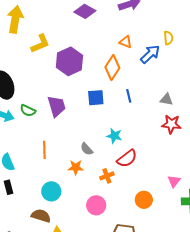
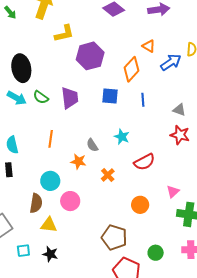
red semicircle: (127, 158) -> (144, 162), moved
orange cross: (107, 176) -> (108, 175), turned -32
pink circle: (96, 205) -> (70, 201), moved
brown semicircle: (41, 216) -> (36, 203), turned 72

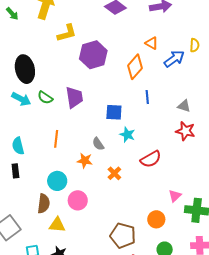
blue square: (110, 96) -> (114, 112), moved
pink triangle: (173, 192) -> (175, 196), moved
orange circle: (140, 205) -> (156, 219), moved

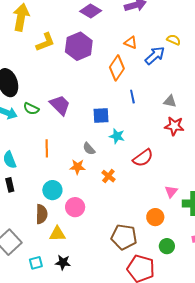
yellow semicircle: (195, 45) -> (174, 40), turned -64
purple hexagon: (93, 55) -> (79, 46), moved
purple trapezoid: (74, 97) -> (60, 105), turned -30

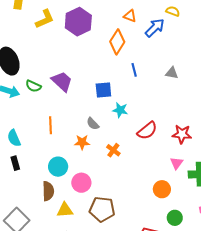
red star: (174, 126) -> (182, 134), moved
brown pentagon: (124, 237) -> (102, 209), moved

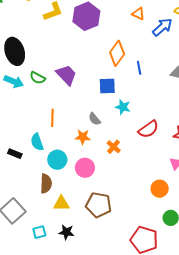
orange diamond: (117, 42) -> (117, 53), moved
cyan semicircle: (14, 138) -> (37, 142), moved
black rectangle: (15, 163) -> (15, 154), turned -56
pink circle: (81, 183) -> (85, 168), moved

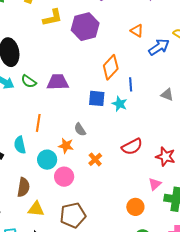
purple trapezoid: (66, 75) -> (58, 82), turned -55
cyan star: (123, 107) -> (120, 104), moved
cyan circle: (57, 160) -> (47, 160), moved
brown pentagon: (99, 205) -> (73, 215), turned -30

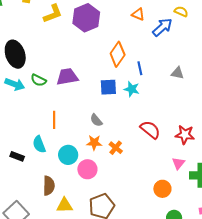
orange star: (66, 146) -> (94, 143), moved
red semicircle: (132, 147) -> (150, 130), turned -105

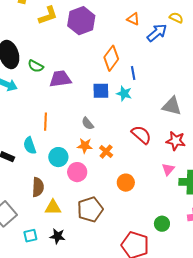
gray triangle: (177, 73) -> (172, 106), moved, size x1.5
green semicircle: (39, 80) -> (36, 66), moved
orange circle: (162, 189) -> (126, 183), moved

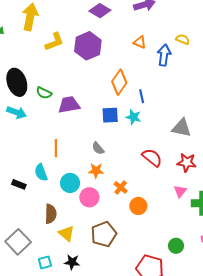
blue arrow: (157, 33) -> (164, 55), turned -40
orange cross: (106, 152) -> (121, 187), moved
yellow triangle: (53, 207) -> (66, 233), turned 42

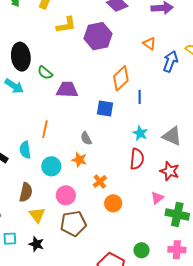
cyan star: (133, 117) -> (140, 133), moved
red semicircle: (152, 158) -> (137, 159), turned 45
pink circle: (89, 197) -> (66, 195), moved

